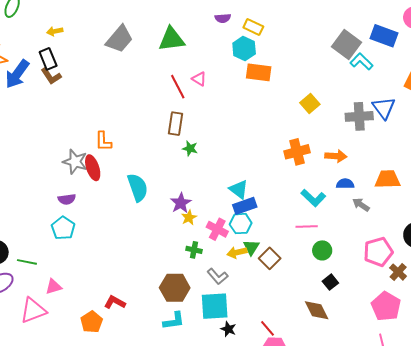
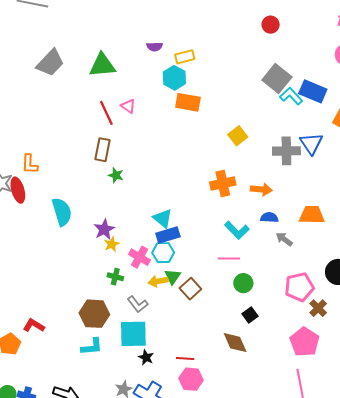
yellow rectangle: (253, 27) -> (185, 57), turned -42
blue rectangle: (384, 36) -> (313, 91), moved
red line: (267, 328) -> (185, 358), turned -48

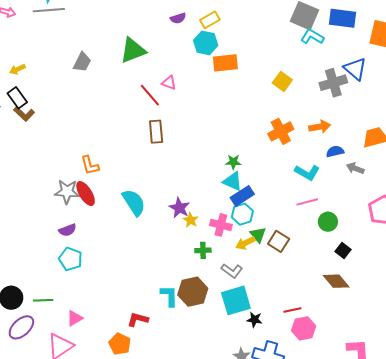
gray trapezoid: (50, 63) -> (82, 62), size x0.7
cyan L-shape: (291, 96) -> (312, 37), moved
green star: (116, 175) -> (233, 162), moved
cyan L-shape: (92, 347) -> (169, 296), moved, turned -70

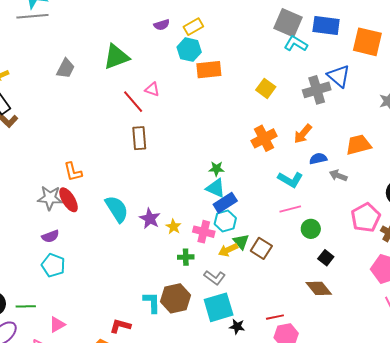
orange arrow: (320, 127) -> (303, 134), turned 140
purple star: (179, 208) -> (150, 219), moved

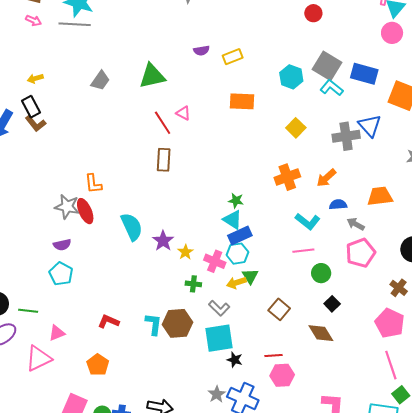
cyan hexagon: (189, 50) -> (291, 77), moved
pink pentagon: (366, 218) -> (361, 253), moved
brown square: (261, 248) -> (279, 309), moved
red L-shape: (120, 326) -> (108, 321), moved

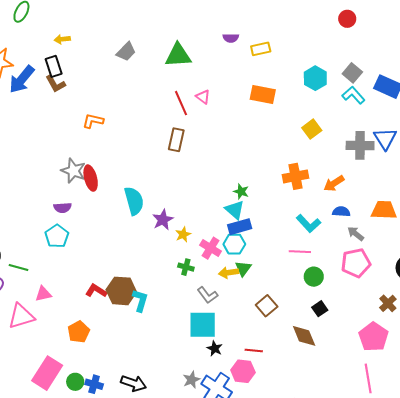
gray square: (327, 66) -> (352, 73), size x0.7
orange L-shape: (93, 184) -> (93, 121), moved, turned 100
brown hexagon: (178, 323) -> (121, 291), moved
pink hexagon: (282, 375) -> (243, 371), moved

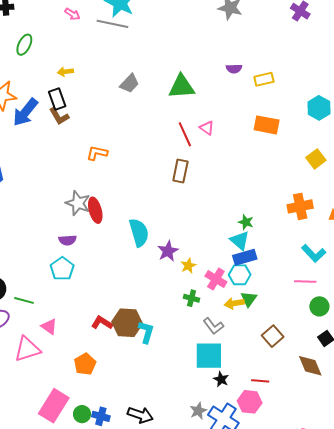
pink triangle: (43, 294) -> (49, 327), turned 48

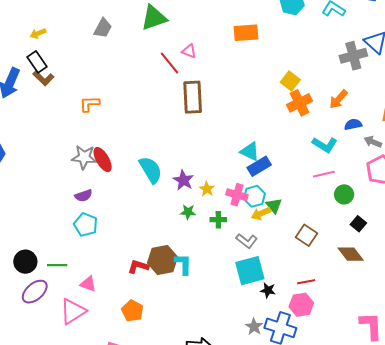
yellow square: (316, 159) -> (290, 81), moved
brown rectangle: (180, 171) -> (193, 97), moved, size x1.4
green star: (246, 222) -> (188, 212), moved
cyan hexagon: (240, 275) -> (254, 196), moved

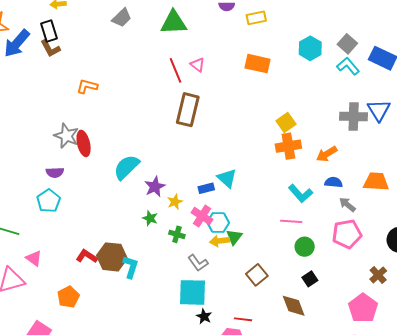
blue rectangle: (259, 166) -> (206, 188), moved, size x0.7
cyan semicircle: (151, 170) -> (126, 167), turned -120

